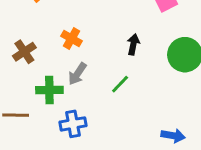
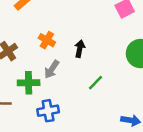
black arrow: (133, 44) -> (80, 49), moved
green line: (120, 84) -> (95, 83), moved

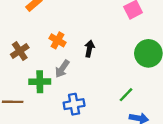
green line: (95, 83) -> (126, 95), moved
blue cross: (48, 111) -> (74, 104), moved

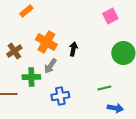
orange cross: (57, 40) -> (46, 42), size x1.5
green line: (126, 95) -> (104, 88), turned 32

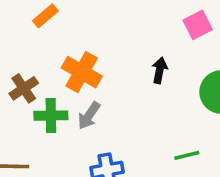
black arrow: (73, 49) -> (160, 70), moved
green cross: (31, 77) -> (51, 116), moved

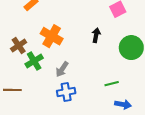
green cross: (51, 116) -> (34, 61), turned -30
gray arrow: (89, 116) -> (62, 69), moved

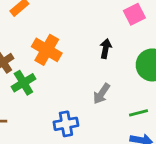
gray arrow: (62, 69) -> (102, 94), moved
green line: (112, 84) -> (139, 113), moved

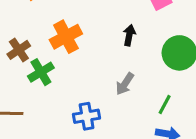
orange cross: (47, 50) -> (66, 37), turned 32
green line: (139, 113) -> (165, 104), turned -48

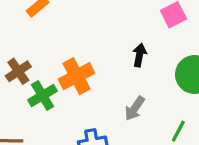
orange cross: (66, 37) -> (76, 76), moved

